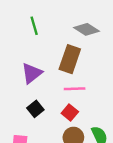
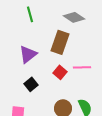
pink line: (75, 89) -> (82, 67), moved
red square: (70, 112) -> (60, 72), moved

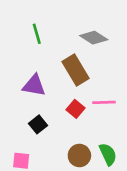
brown rectangle: (60, 42) -> (76, 70), turned -50
purple triangle: (28, 54) -> (34, 86), turned 48

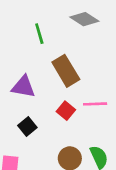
green line: (37, 34) -> (39, 34), moved
gray diamond: (94, 38) -> (84, 19), moved

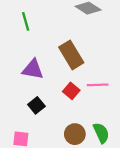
green line: (39, 34) -> (26, 21), moved

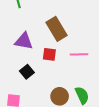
red square: (71, 91) -> (49, 54), moved, turned -32

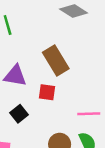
pink line: (79, 54) -> (89, 114), moved

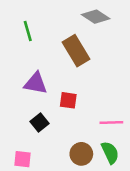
brown rectangle: (56, 61) -> (76, 51), moved

